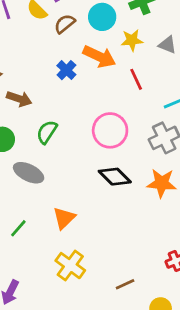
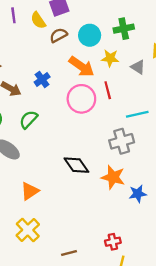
blue cross: (66, 70) -> (42, 80), moved
pink circle: (110, 130) -> (81, 99), moved

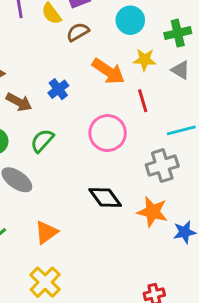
green cross: (124, 29) -> (178, 33), moved
cyan circle: (90, 35) -> (130, 20), moved
pink circle: (81, 99) -> (108, 133), moved

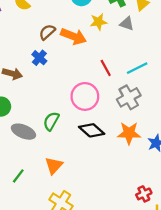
brown semicircle: (78, 32) -> (47, 32), moved
red line: (143, 101) -> (106, 68), moved
pink circle: (108, 133) -> (85, 96), moved
green semicircle: (42, 141) -> (51, 121), moved

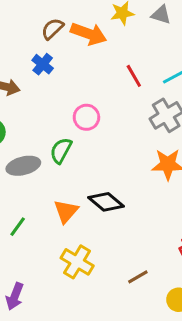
pink circle: (85, 96) -> (86, 117), moved, size x0.7
black diamond: (92, 130) -> (106, 202), moved
gray ellipse: (23, 132) -> (23, 166), turned -35

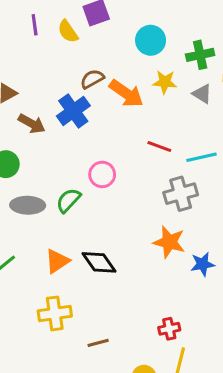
blue cross: (43, 64) -> (73, 111), size x1.5
red line: (134, 76) -> (159, 147), turned -55
yellow cross: (77, 262) -> (55, 313), turned 36
brown line: (138, 277) -> (98, 343), moved

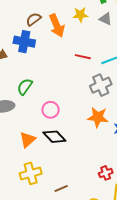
orange arrow: (126, 93) -> (57, 26), turned 40
blue cross: (73, 111) -> (24, 42), turned -35
pink circle: (102, 174) -> (51, 110), moved
green semicircle: (68, 200) -> (25, 87), moved

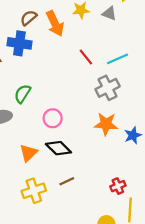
red line: (83, 57) -> (86, 57), turned 42
brown line: (61, 188) -> (67, 181), moved

